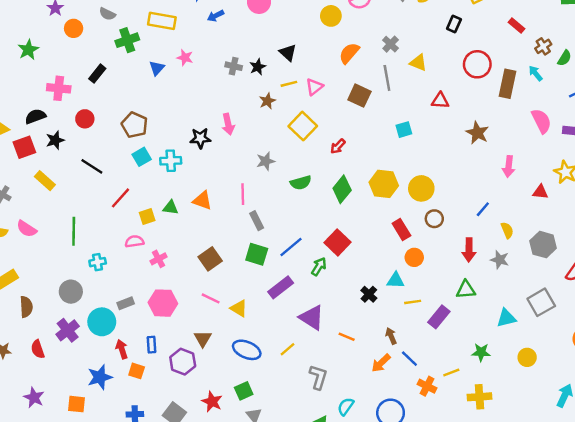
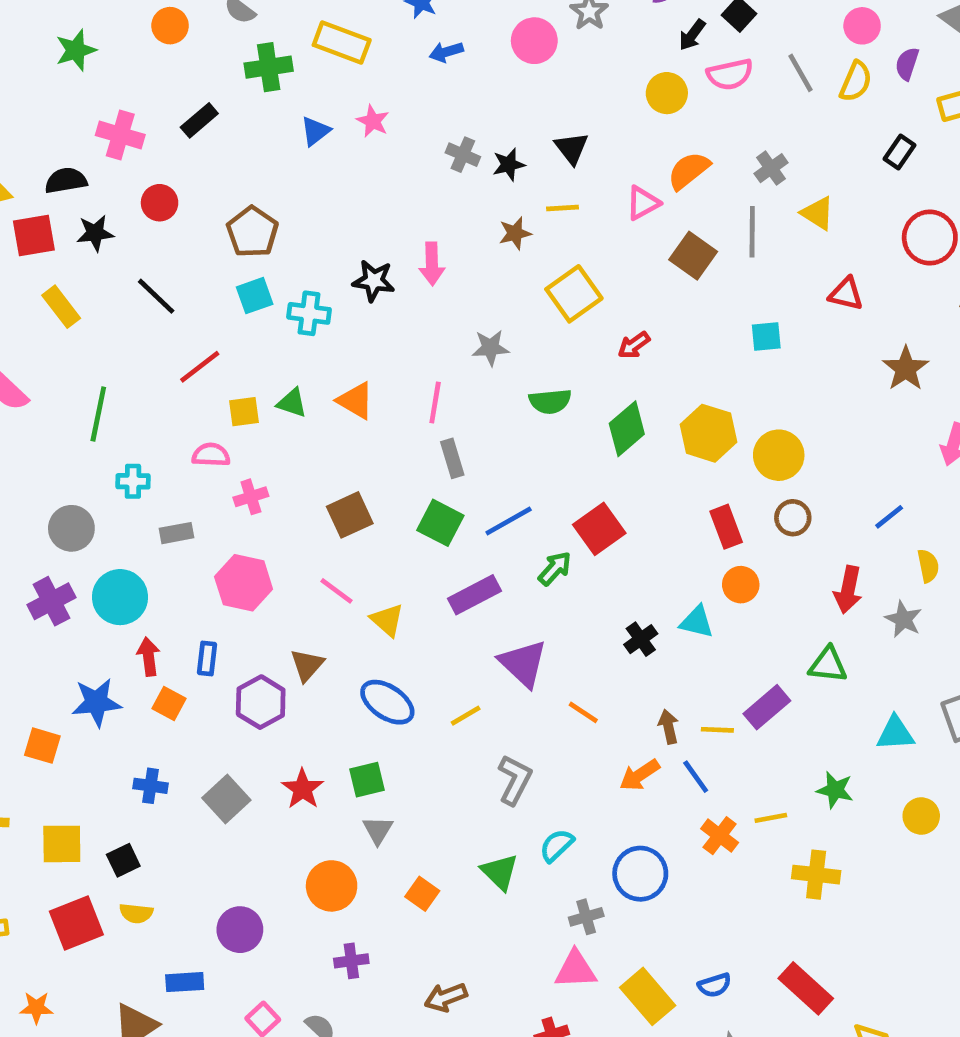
pink triangle: (314, 87) -> (643, 203), moved
yellow line: (413, 302) -> (717, 730), moved
gray rectangle: (126, 303) -> (176, 533), moved

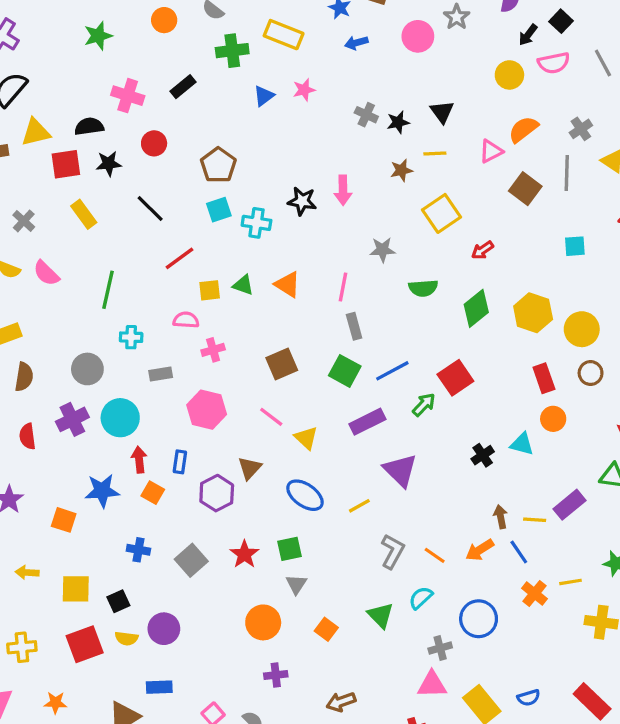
pink star: (373, 121) -> (304, 90), turned 30
orange line: (583, 712) -> (435, 555), moved
purple circle: (240, 930) -> (164, 629), moved

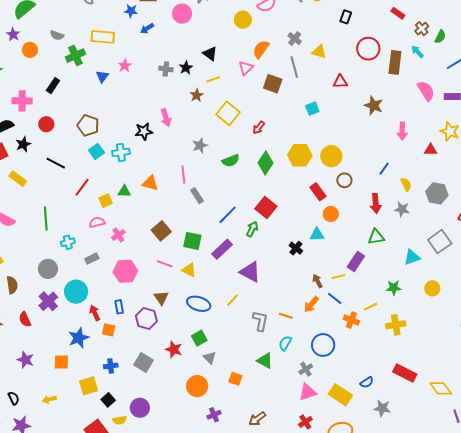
green square: (345, 371) -> (192, 241), moved
yellow square: (76, 589) -> (89, 386), moved

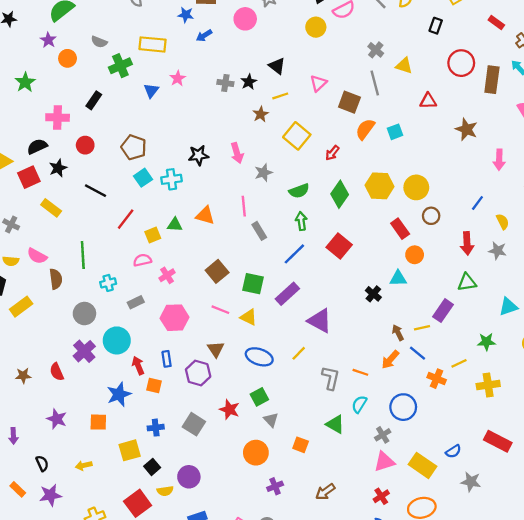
orange semicircle: (261, 49) -> (365, 129), moved
pink arrow: (166, 118) -> (237, 153), moved
green arrow: (252, 229) -> (301, 221), moved, turned -35
brown semicircle: (12, 285) -> (56, 279), moved

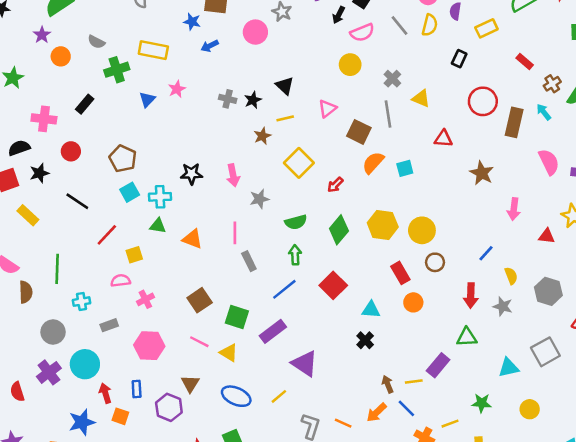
yellow circle: (316, 27) -> (350, 65), moved
green triangle: (175, 225) -> (158, 226), moved
cyan triangle: (398, 278) -> (371, 310), moved

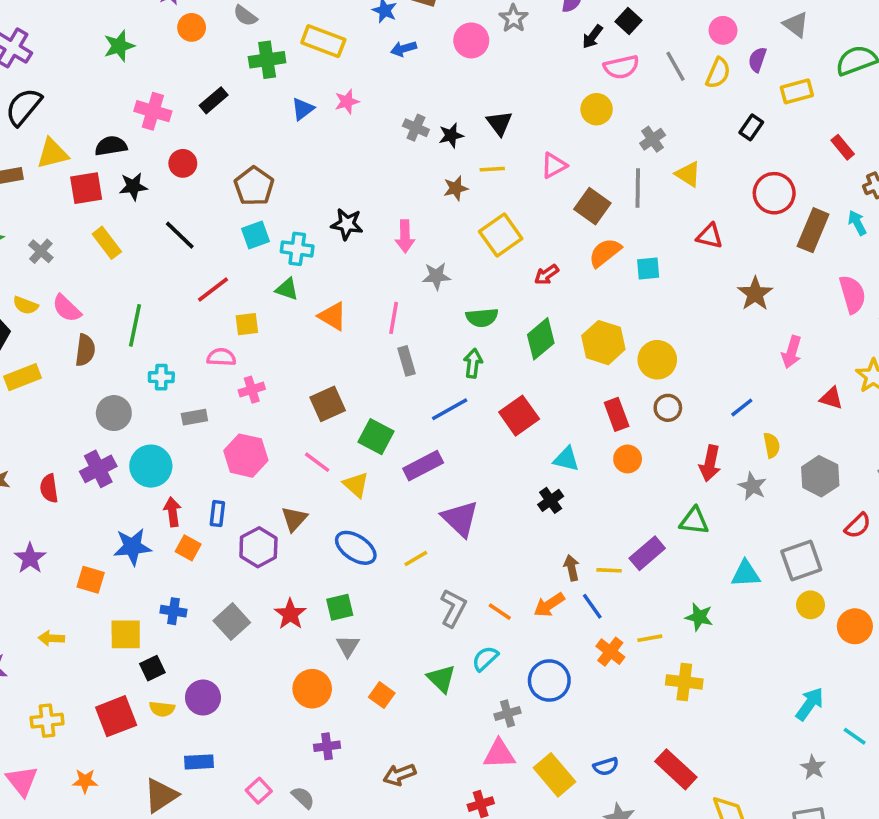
yellow circle: (530, 409) -> (811, 605), moved

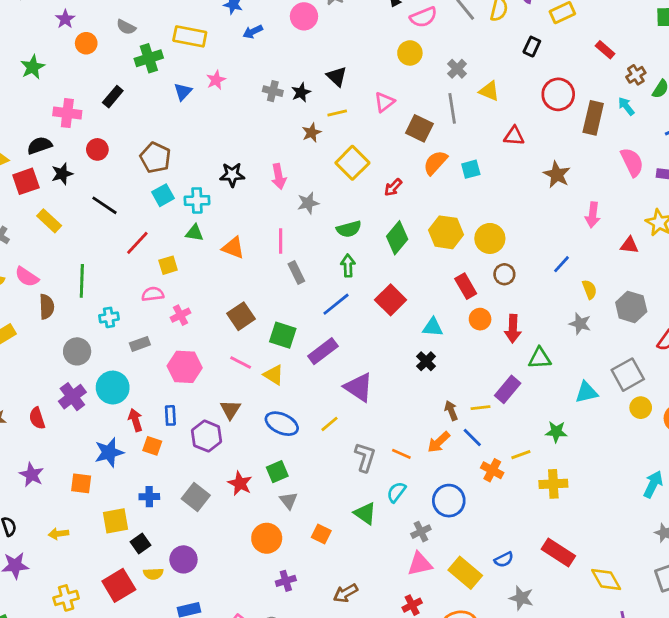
red arrow: (710, 463) -> (513, 329), moved

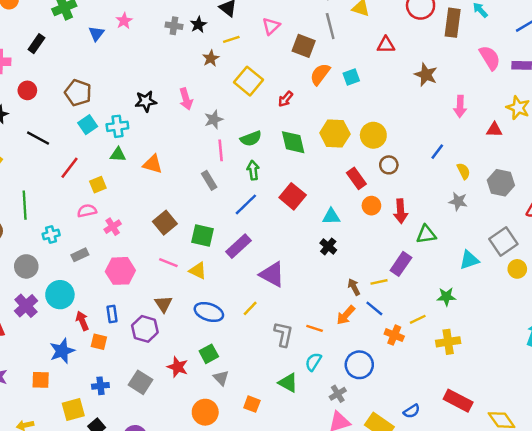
green diamond: (397, 238) -> (293, 142), turned -48
pink line: (281, 241) -> (221, 150), moved

